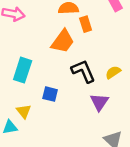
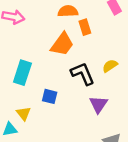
yellow semicircle: (113, 72) -> (110, 66), moved

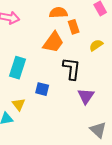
yellow semicircle: (110, 66) -> (96, 45), moved
black L-shape: (83, 74) -> (72, 69), turned 30

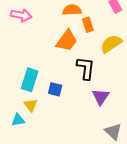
yellow semicircle: (96, 45) -> (111, 44), size x1.5
cyan rectangle: (18, 68) -> (30, 80), moved

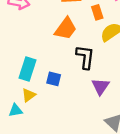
orange rectangle: (88, 25) -> (97, 12), moved
yellow triangle: (31, 105) -> (29, 95), turned 32

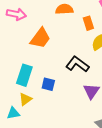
orange trapezoid: (66, 29) -> (40, 38), moved
black L-shape: (85, 57) -> (77, 64), turned -60

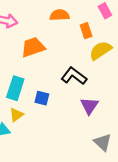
orange trapezoid: (40, 38) -> (33, 47), turned -145

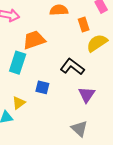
cyan rectangle: (15, 88) -> (18, 63), moved
gray triangle: (103, 142) -> (79, 129), moved

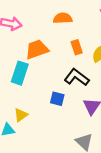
orange rectangle: (84, 24) -> (77, 47), moved
blue square: (42, 87) -> (57, 99), moved

